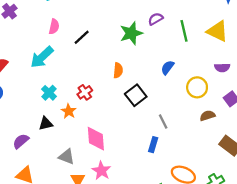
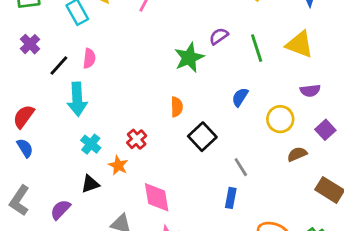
black line: (82, 37) -> (59, 65), moved
cyan arrow: (42, 57) -> (77, 99), turned -45

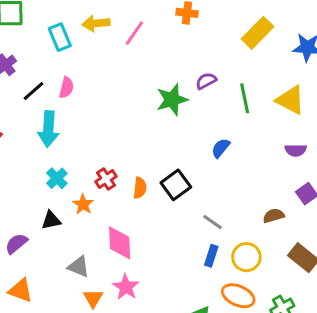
orange semicircle: (177, 107) -> (140, 188), moved
yellow circle: (280, 119) -> (246, 257), moved
gray line: (241, 167) -> (212, 222), turned -30
blue rectangle: (231, 198) -> (211, 256), moved

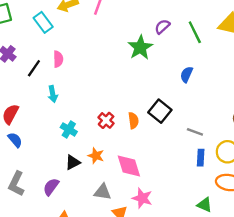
cyan arrow: (48, 129) -> (53, 94), size x0.6
orange star: (83, 204) -> (96, 156), moved

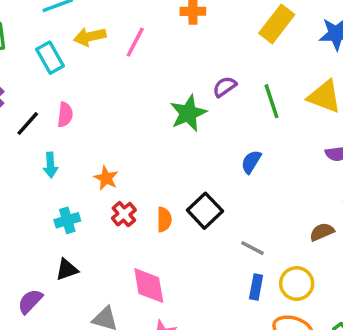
cyan cross: (69, 129) -> (67, 220), turned 35
orange star: (96, 156) -> (106, 178), moved

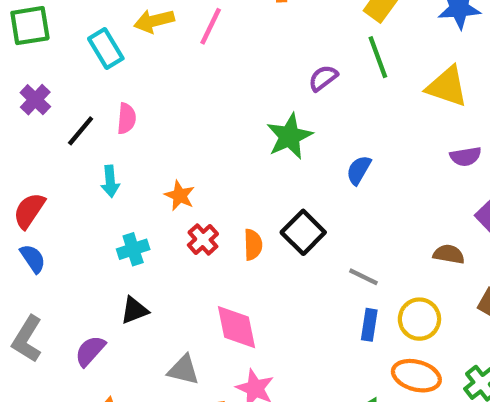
green line: (272, 101) -> (378, 57), moved
green star: (188, 113) -> (289, 136), moved
brown semicircle: (322, 232) -> (449, 254), turned 35

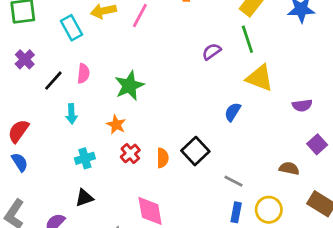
yellow triangle: (447, 87) -> (260, 78), moved
green star: (289, 136) -> (129, 86), moved

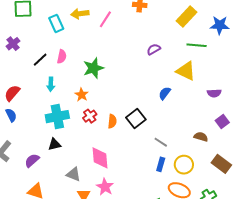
green line: (247, 39) -> (197, 45), moved, turned -72
purple cross: (25, 59) -> (13, 44), moved
cyan cross: (85, 158) -> (57, 117), size x1.6

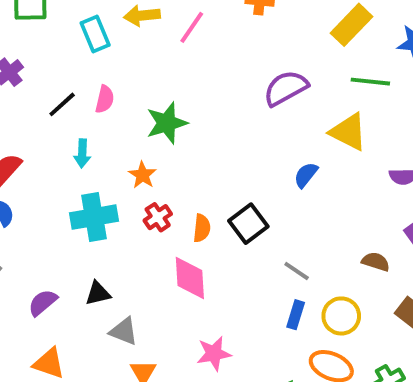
purple semicircle: (154, 49) -> (286, 88), size x1.6
black triangle: (54, 144) -> (98, 293), moved
pink diamond: (100, 158) -> (190, 278), moved
pink star: (105, 187) -> (214, 354), moved, turned 30

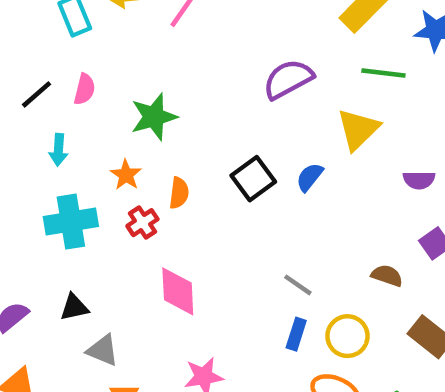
yellow triangle: (348, 132) -> (358, 129), turned 48
black square: (248, 224) -> (253, 179), moved
orange semicircle: (202, 228) -> (179, 193), moved

